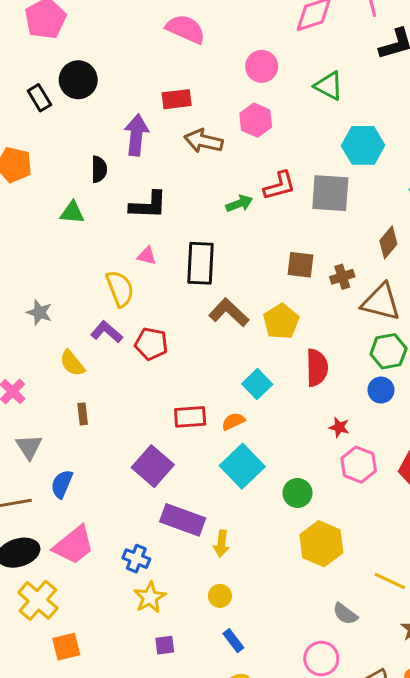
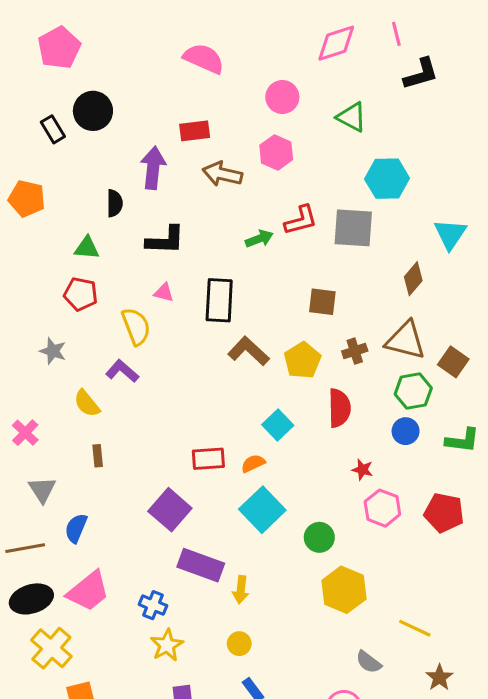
brown cross: (342, 277) -> (355, 351), moved
red pentagon: (151, 344) -> (81, 294), moved

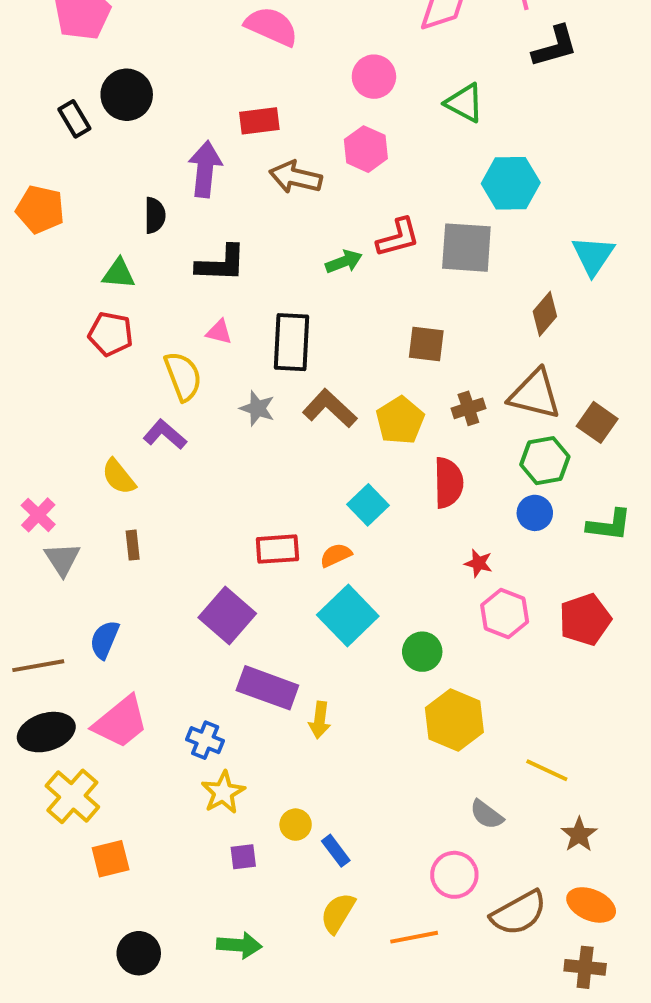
gray star: (53, 351) -> (257, 408), moved
gray triangle: (42, 490) -> (62, 559), moved
red pentagon: (444, 513) -> (585, 619), turned -30
yellow circle: (239, 644) -> (296, 825), moved

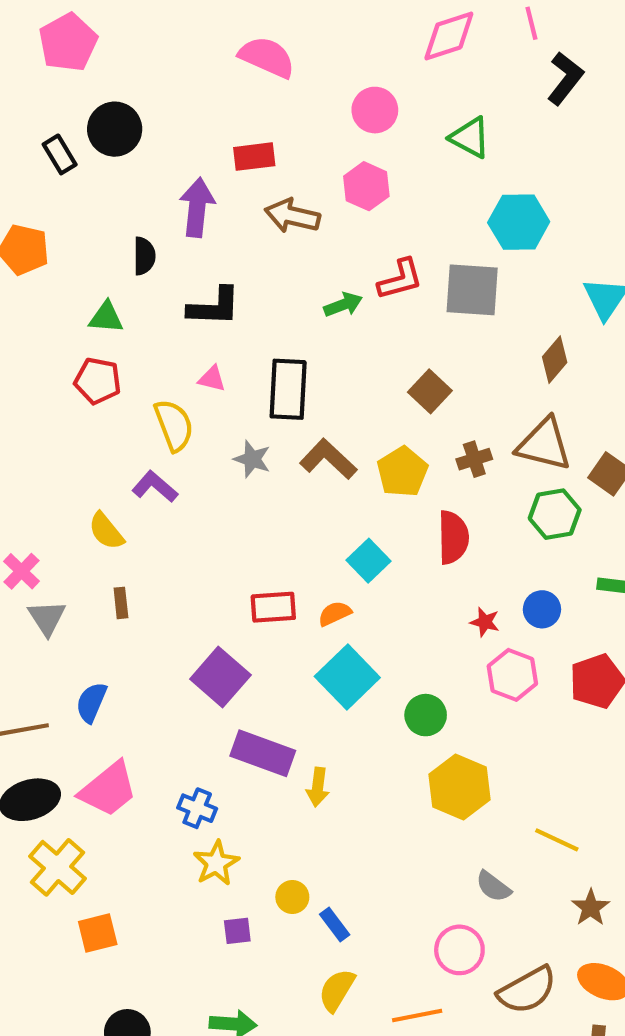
black L-shape: (555, 46) -> (565, 78), turned -36
brown square: (426, 344) -> (430, 391), turned 36
blue circle: (535, 513) -> (542, 609), moved

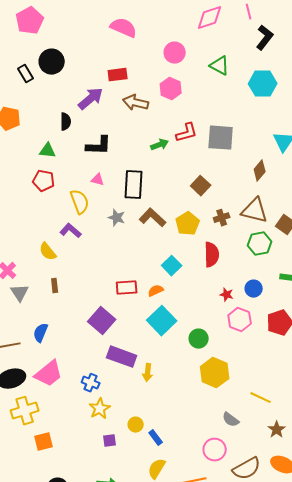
purple arrow: (197, 207) -> (91, 99), turned 44
cyan hexagon: (519, 222) -> (263, 84), moved
yellow cross: (58, 867) -> (25, 411), turned 32

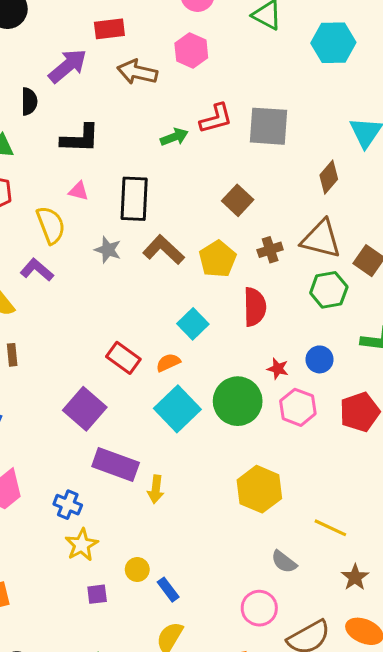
red rectangle: (127, 288) -> (123, 358), turned 40
green circle: (199, 339) -> (238, 401), moved, size x1.6

